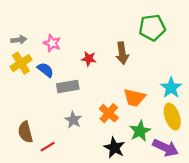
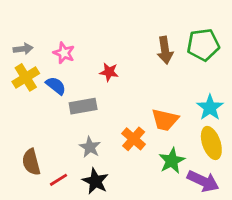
green pentagon: (152, 28) -> (203, 45), moved
brown arrow: (122, 53) -> (165, 50), moved
black star: (114, 148) -> (95, 181), moved

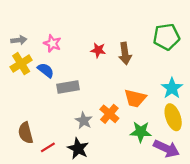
brown arrow: (165, 50) -> (125, 53), moved
red star: (109, 72) -> (98, 50), moved
gray star: (90, 147) -> (84, 121), moved
green star: (172, 161) -> (141, 132), turned 30

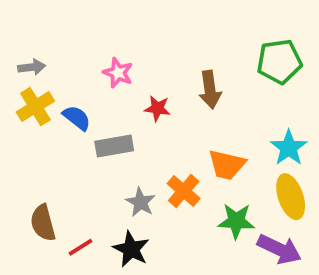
pink star: (52, 43) -> (118, 73), moved
red star: (98, 50) -> (157, 108), moved

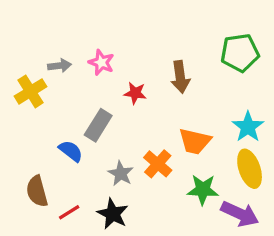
gray arrow: (32, 67) -> (59, 66), moved
blue semicircle: (77, 118) -> (71, 151), moved
gray rectangle: (114, 146) -> (98, 125), turned -48

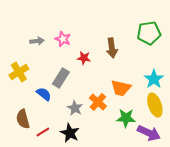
yellow cross: (30, 91) -> (19, 72), moved

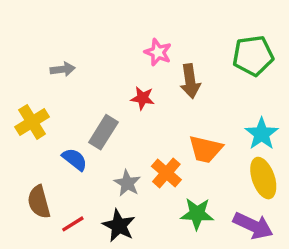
pink star: (63, 39) -> (158, 52), moved
green star: (126, 118) -> (197, 214), moved

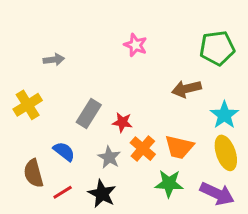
brown arrow: (190, 81) -> (186, 89), moved, turned 84
red star: (143, 98) -> (122, 122), moved
orange trapezoid: (205, 149) -> (179, 147), moved
blue semicircle: (75, 159) -> (64, 151), moved

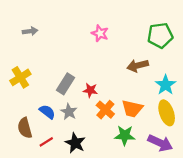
gray arrow: (54, 60) -> (30, 31), moved
gray star: (109, 157) -> (69, 112), moved

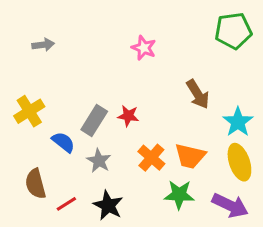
green pentagon: (160, 35) -> (233, 31), moved
brown arrow: (138, 66) -> (198, 94), turned -108
red star: (90, 90) -> (128, 116), moved
blue semicircle: (47, 112) -> (63, 142), moved

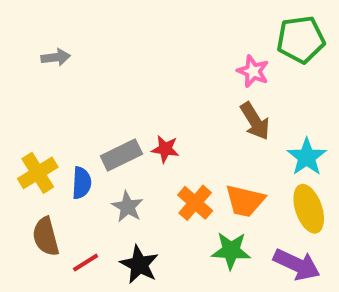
pink star: (144, 48) -> (253, 71), moved
yellow cross: (29, 111) -> (38, 173), moved
gray rectangle: (94, 120) -> (121, 155), turned 32
blue semicircle: (63, 142) -> (82, 183), turned 55

